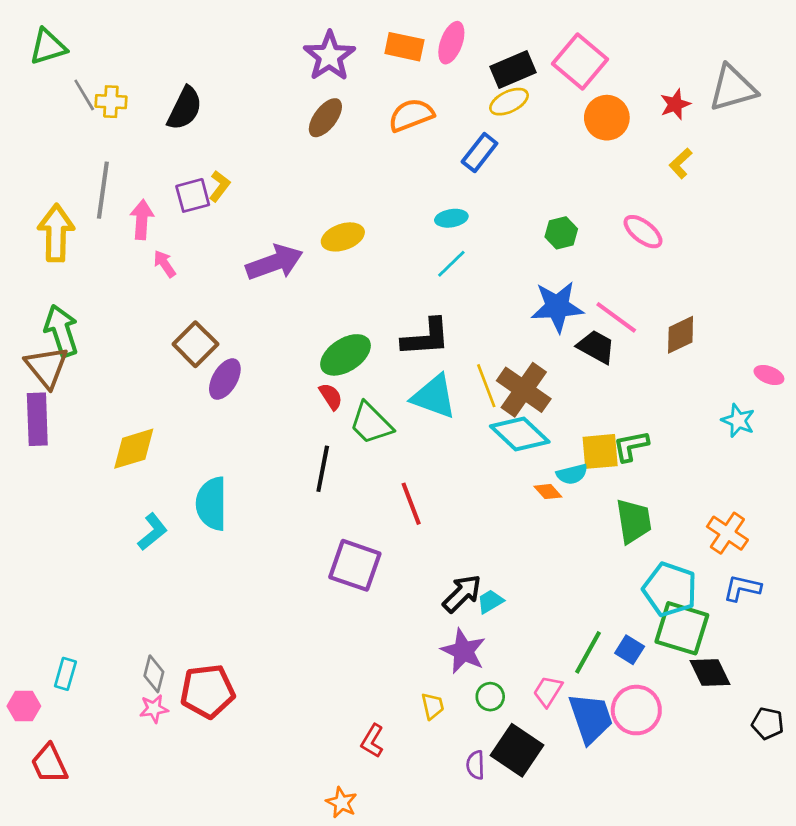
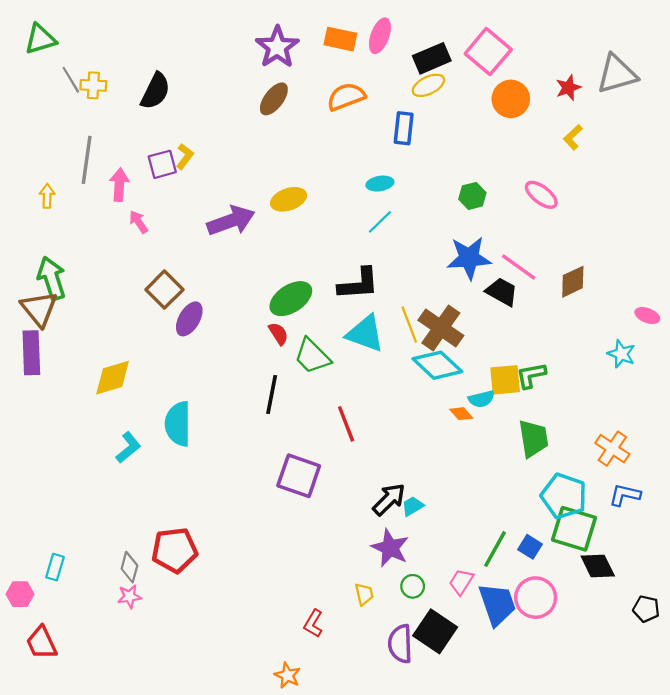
blue rectangle: (480, 153) -> (404, 128), turned -32
yellow arrow: (56, 233) -> (47, 196), size x0.5
red pentagon: (207, 691) -> (175, 550), moved
purple semicircle: (475, 765) -> (400, 644), size x1.6

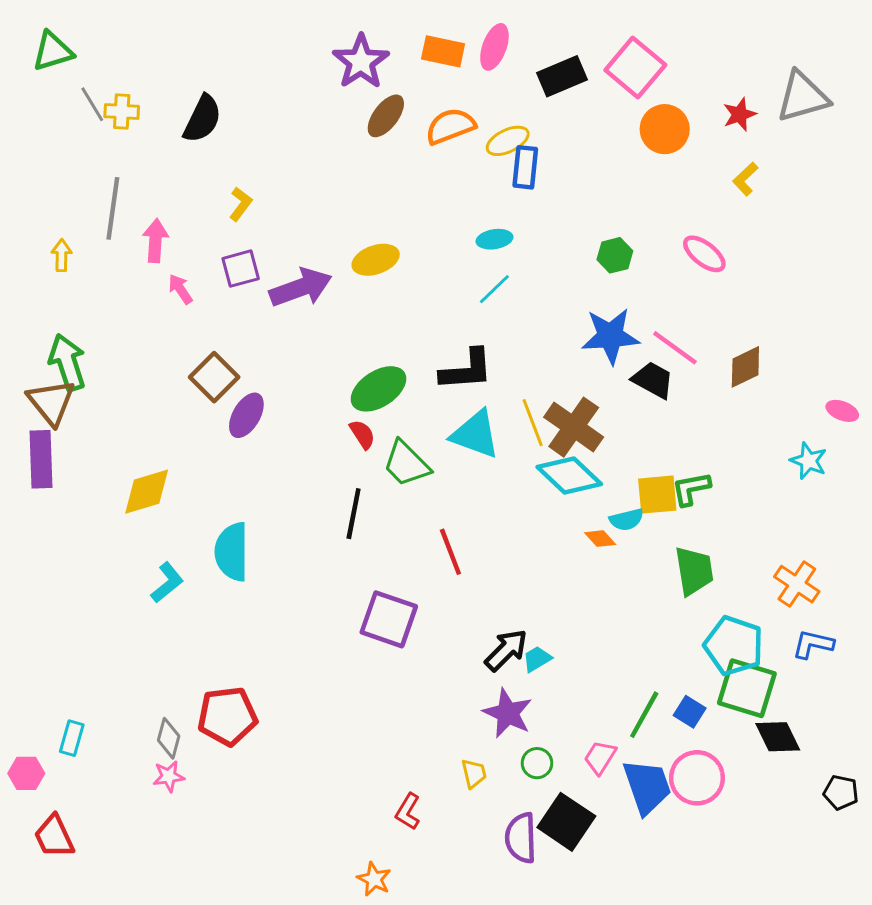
yellow ellipse: (428, 85) -> (508, 141), moved
brown ellipse: (274, 99) -> (386, 116), moved
purple square: (162, 164) -> (241, 269), moved

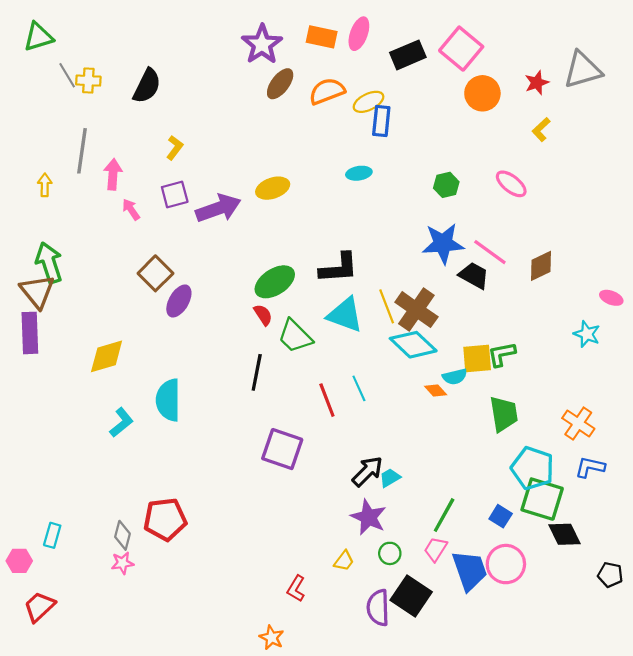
cyan line: (494, 289) -> (359, 388), moved, turned -70
green line: (644, 715) -> (444, 515), moved
yellow trapezoid: (474, 773) -> (344, 561), turned 50
red trapezoid: (54, 836) -> (39, 607), turned 72

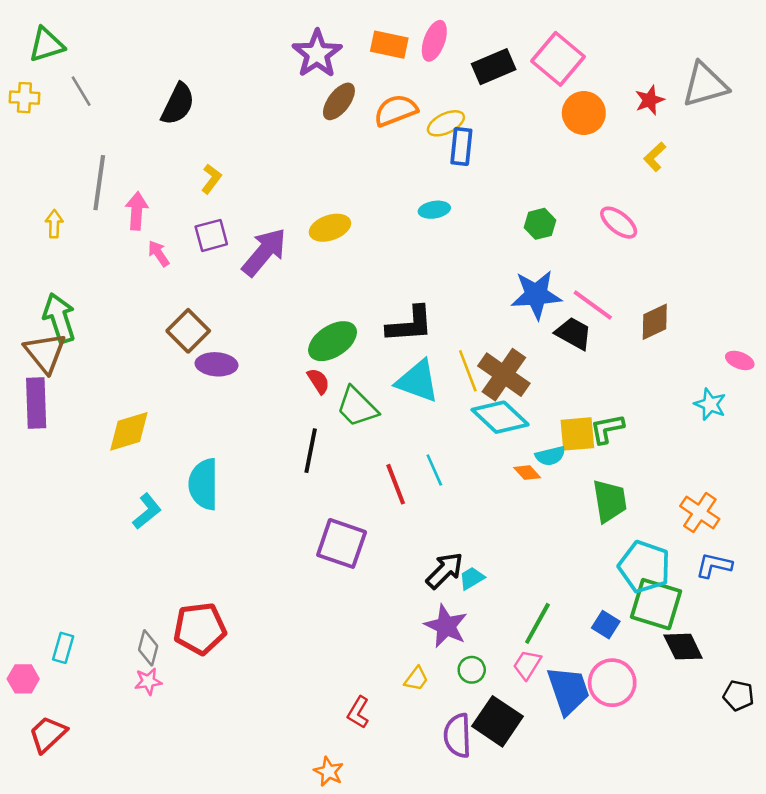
yellow cross: (88, 81) -> (24, 98), moved
purple arrow: (218, 208) -> (264, 252), turned -30
purple ellipse: (179, 301) -> (217, 364), turned 64

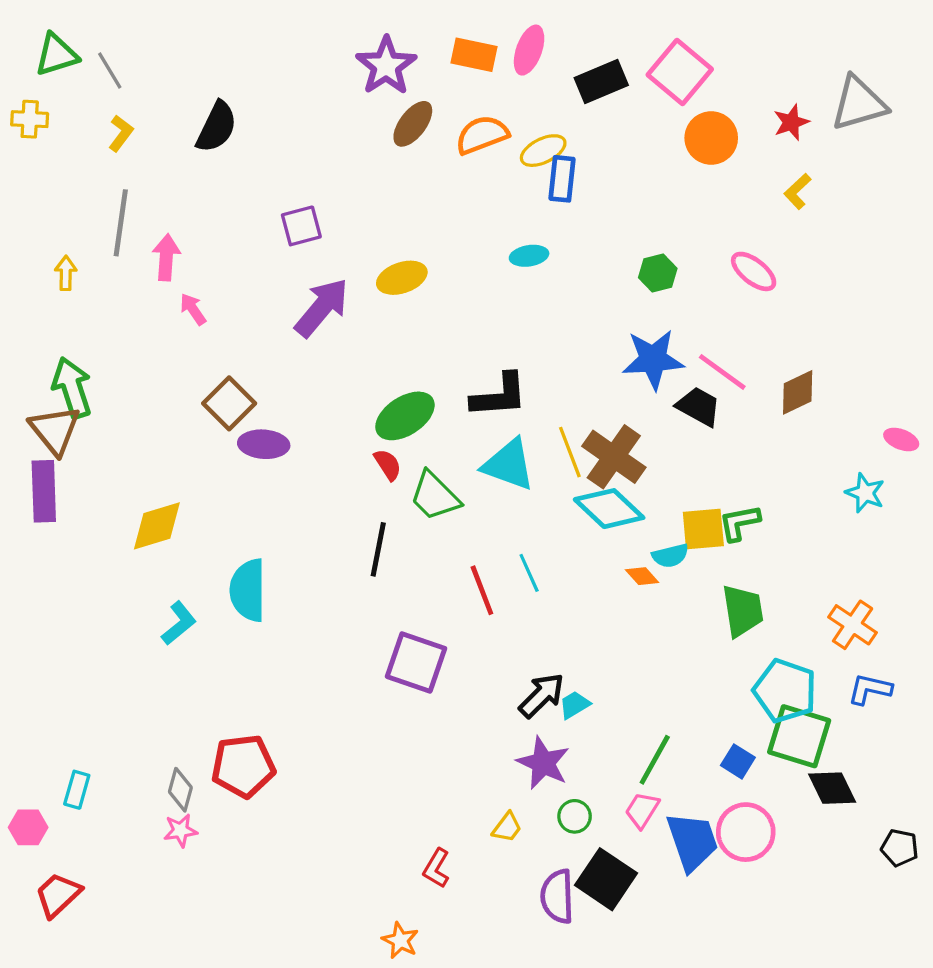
gray line: (81, 91) -> (110, 70), moved
yellow L-shape: (211, 179) -> (121, 133), moved
purple square: (211, 235) -> (301, 226), moved

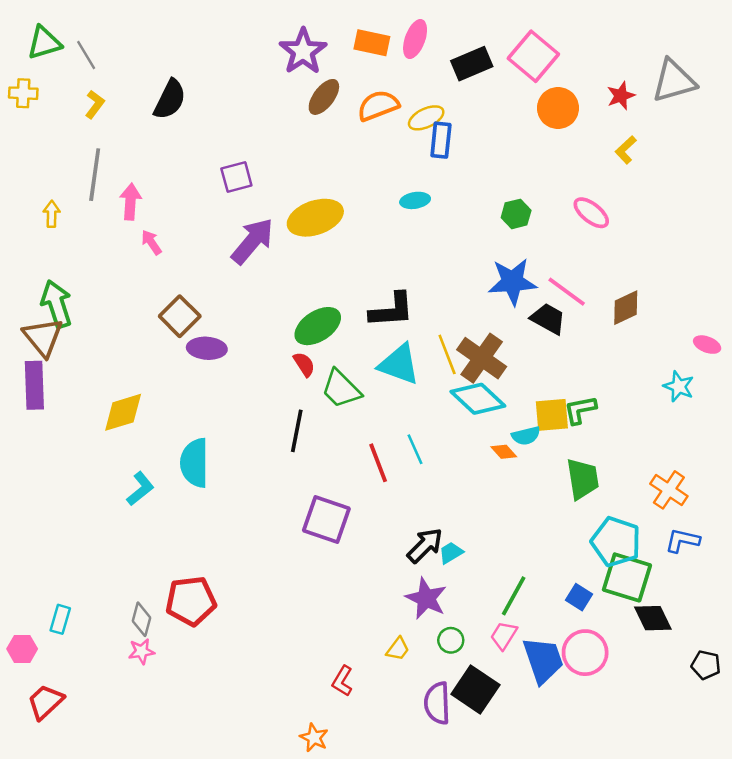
yellow ellipse: (402, 278) -> (315, 218), size x1.4

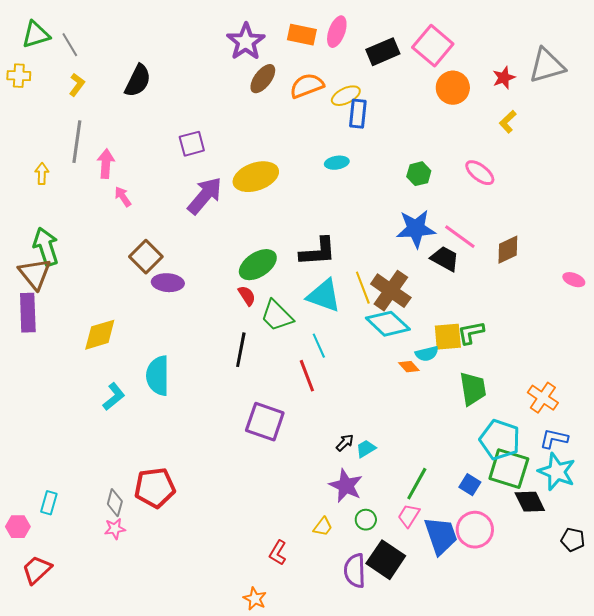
cyan star: (679, 386) -> (557, 472), moved, size x1.5
cyan line: (415, 449) -> (319, 346), moved
black arrow: (425, 545) -> (345, 443), size x0.6

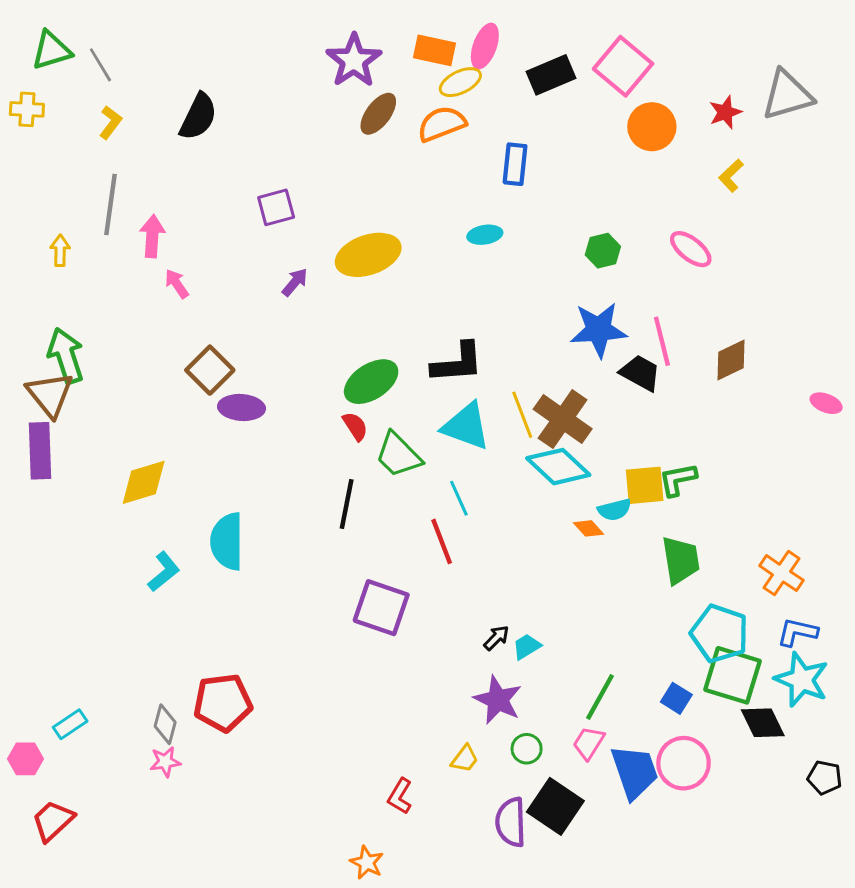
yellow ellipse: (346, 96) -> (460, 82), moved
purple arrow: (205, 196) -> (295, 282), size x0.5
pink line: (460, 237) -> (662, 341), turned 40
cyan rectangle: (49, 503) -> (70, 724), turned 40

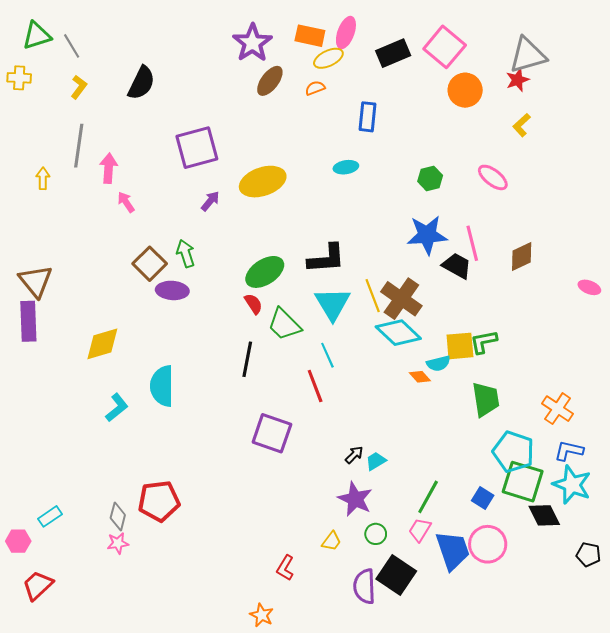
gray triangle: (787, 95) -> (528, 55), moved
orange semicircle: (442, 124) -> (315, 88), size x0.6
purple square: (276, 207) -> (197, 148), size x1.6
green arrow: (66, 356) -> (186, 253), moved, size x0.7
cyan triangle: (466, 426) -> (333, 304), turned 39

